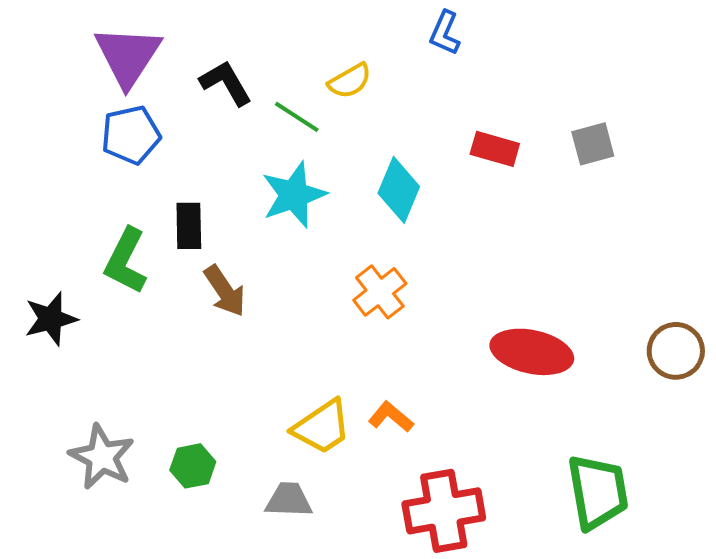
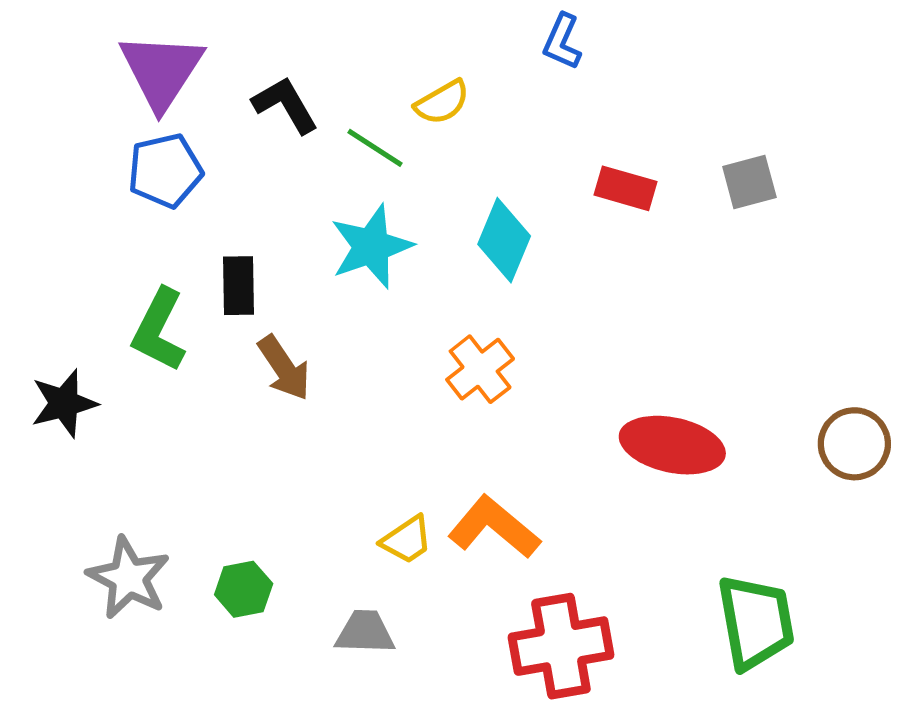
orange L-shape: (391, 417) -> (494, 527), size x1.6
yellow trapezoid: (322, 427) -> (407, 540), size x0.7

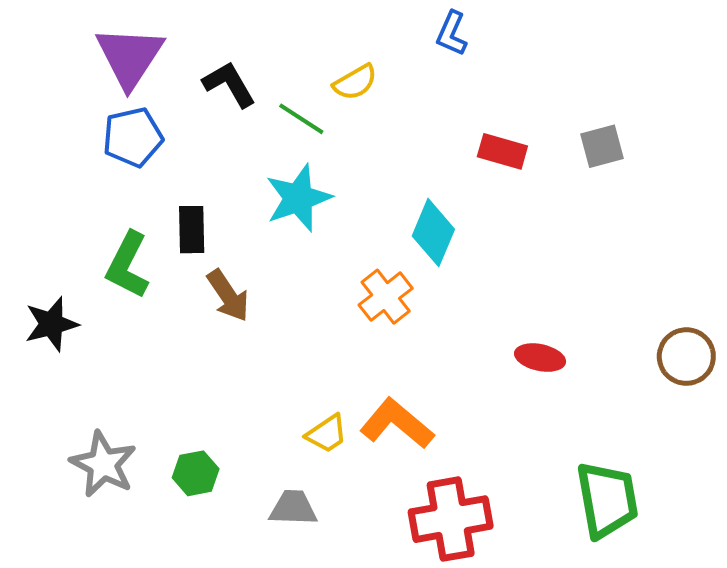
cyan diamond: (504, 240) -> (433, 233), moved
red ellipse: (672, 445) -> (540, 358), size x0.6

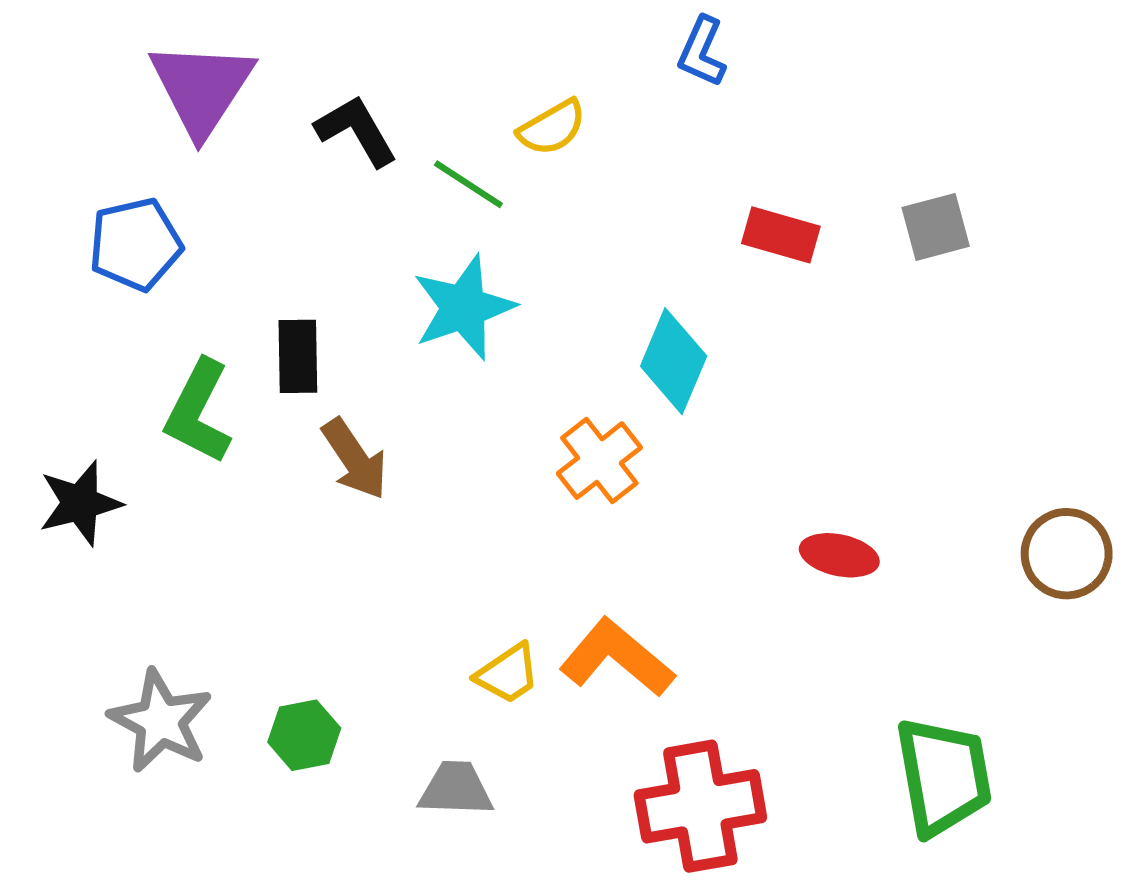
blue pentagon: (133, 137) -> (135, 244), moved

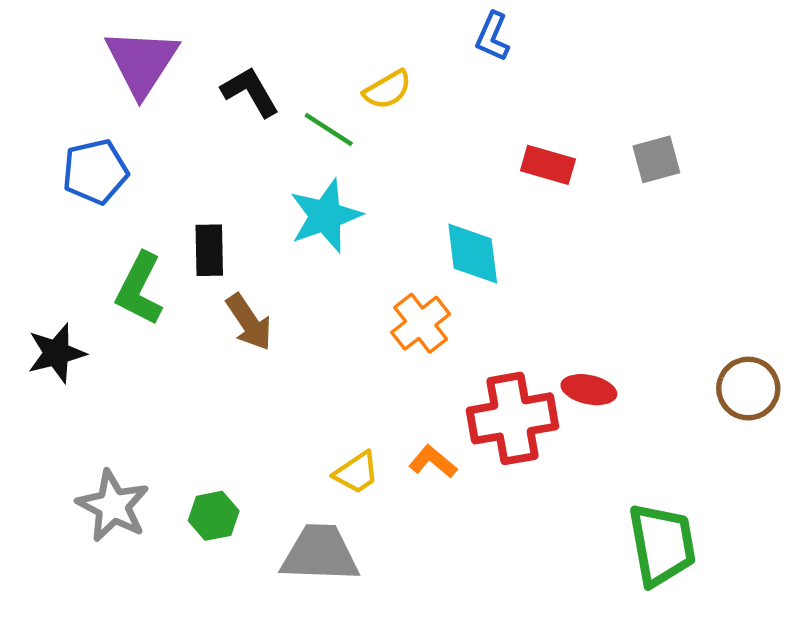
cyan diamond: (674, 361) -> (473, 253), turned -30
orange L-shape: (617, 658) -> (433, 462), size x0.6
gray trapezoid: (456, 789) -> (320, 553), size x1.5
red cross: (700, 806) -> (512, 418), moved

